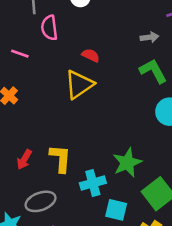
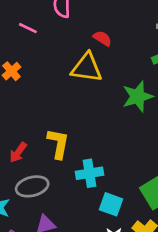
yellow triangle: (79, 84) -> (87, 68), turned 36
red arrow: (24, 159) -> (18, 152), moved
green star: (127, 163) -> (138, 96), moved

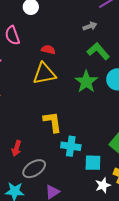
yellow L-shape: (58, 143) -> (52, 122), moved
cyan cross: (90, 173) -> (71, 146), turned 36

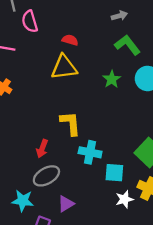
green star: (86, 82) -> (112, 79), size x0.7
red arrow: (16, 148) -> (42, 149), moved

